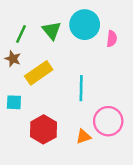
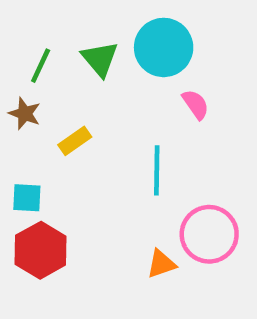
pink semicircle: (112, 39) -> (195, 104), moved, turned -42
yellow rectangle: (39, 73) -> (75, 141), size x0.6
red hexagon: (43, 129) -> (41, 250), moved

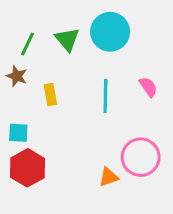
pink semicircle: (195, 104) -> (148, 87), moved
yellow rectangle: (75, 141) -> (50, 94), turned -65
cyan line: (157, 170) -> (105, 96), moved

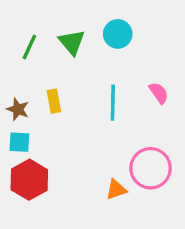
cyan circle: (110, 32) -> (118, 34), size x0.7
brown star: (17, 76) -> (18, 109), moved

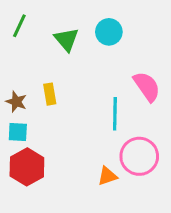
green line: (29, 47) -> (19, 26), moved
pink semicircle: (159, 93) -> (147, 86), size x1.5
cyan line: (113, 103) -> (115, 114), moved

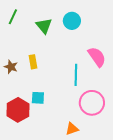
cyan square: (18, 132) -> (38, 98), moved
orange triangle: (107, 176) -> (72, 129), moved

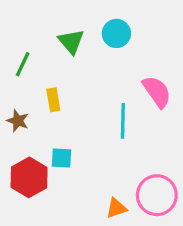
green line: (13, 17) -> (23, 64), moved
brown star: (11, 67) -> (18, 121), moved
pink circle: (92, 103) -> (157, 195), moved

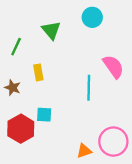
cyan circle: (116, 33) -> (92, 17), moved

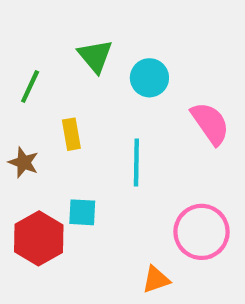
cyan circle: (92, 17) -> (149, 78), moved
cyan line: (89, 88) -> (136, 162), moved
pink circle: (113, 142) -> (202, 232), moved

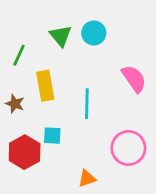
cyan circle: (149, 78) -> (94, 33), moved
yellow rectangle: (71, 134) -> (45, 86), size x1.5
orange triangle: (156, 280) -> (87, 178), moved

